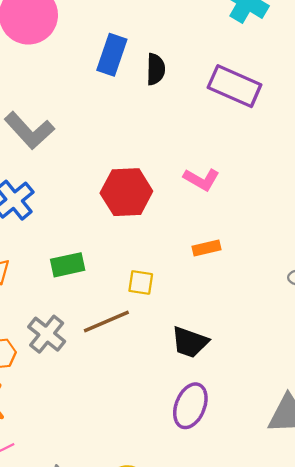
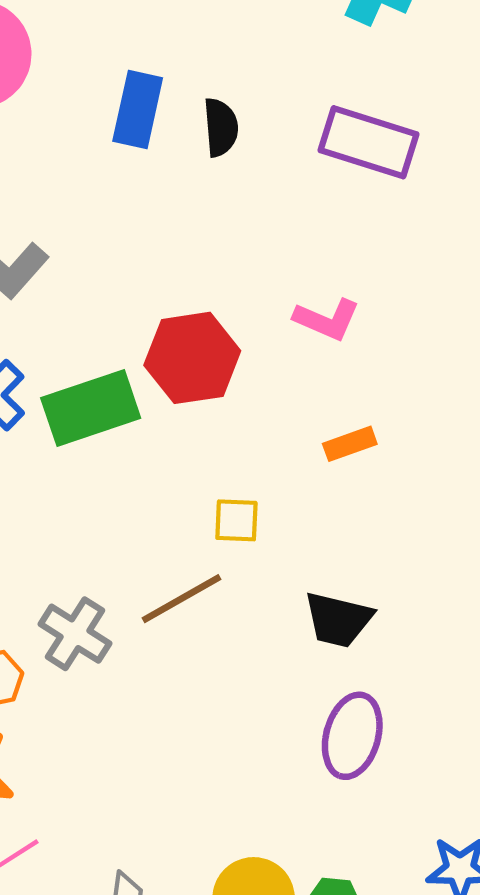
green rectangle: (68, 265) -> (91, 408), moved, size x1.5

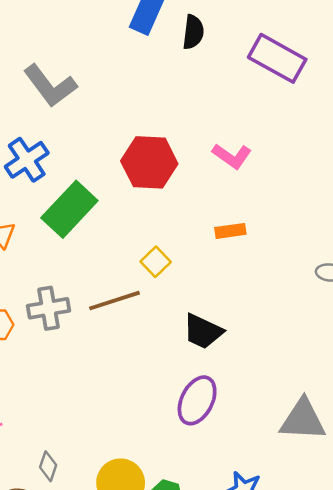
green rectangle: (91, 408) -> (69, 209), moved, turned -40
yellow square: (236, 520) -> (156, 262), turned 32
gray cross: (75, 634) -> (49, 308), turned 36

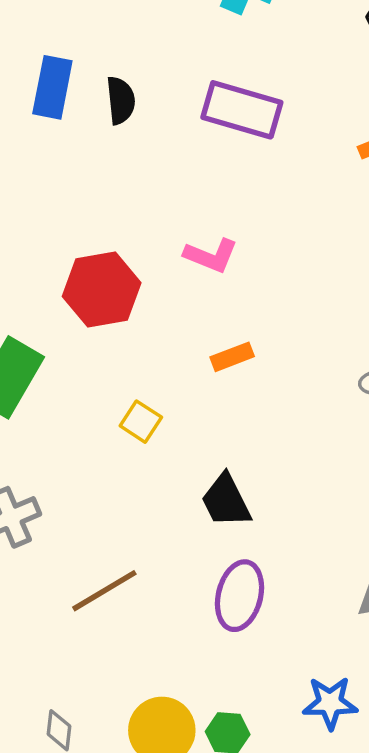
brown line: (114, 301) -> (104, 591), moved
black trapezoid: (203, 331) -> (226, 501), turned 51

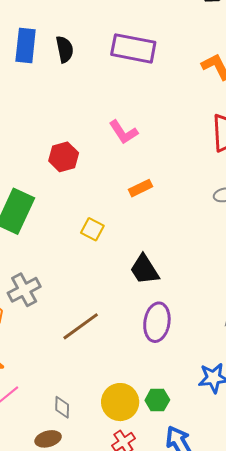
pink L-shape: (211, 255) -> (123, 132), turned 40
red hexagon: (102, 290) -> (64, 157), size x0.7

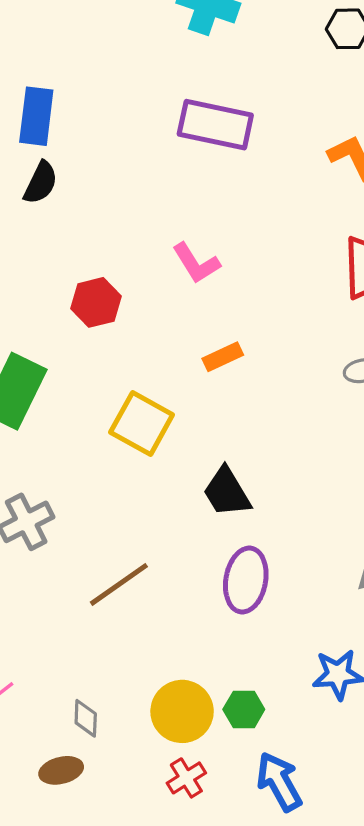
black semicircle: (65, 49) -> (41, 183), moved, turned 36
yellow square: (92, 229) -> (142, 424), size x1.6

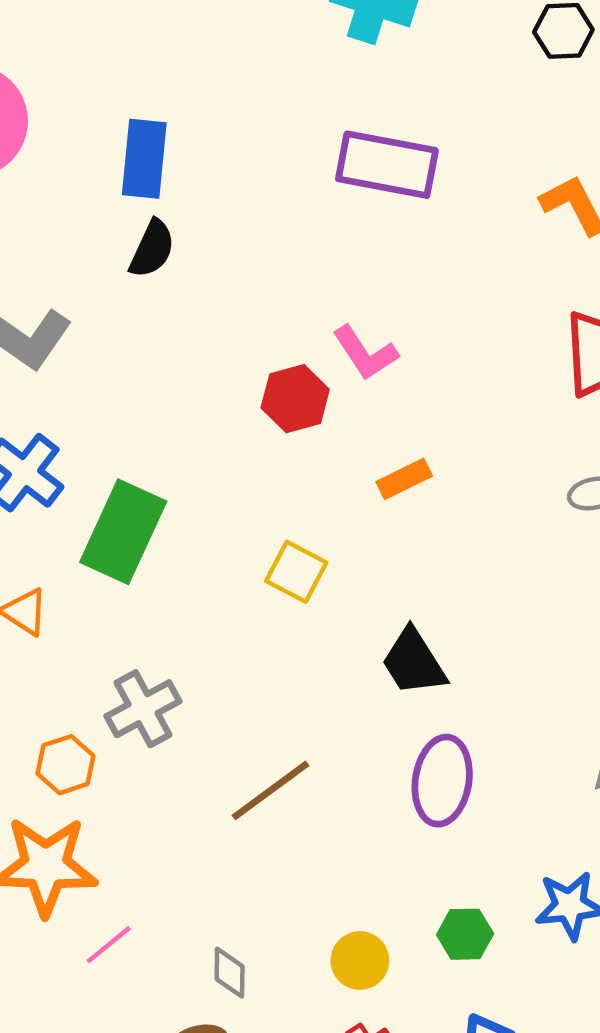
red hexagon: (96, 302) -> (295, 399), moved
yellow square: (142, 424) -> (296, 572), size x0.7
green hexagon: (244, 709) -> (465, 934), moved
yellow circle: (182, 711) -> (360, 961), size x0.7

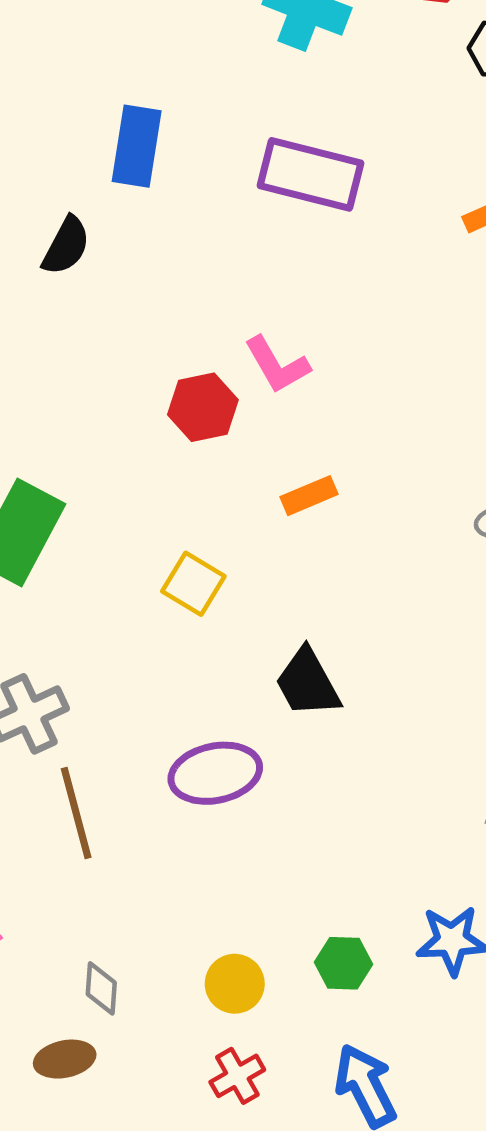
blue rectangle: (144, 159) -> (137, 146), moved
purple ellipse: (442, 781) -> (215, 773), moved, turned 66
brown line: (270, 790) -> (76, 813), moved, turned -72

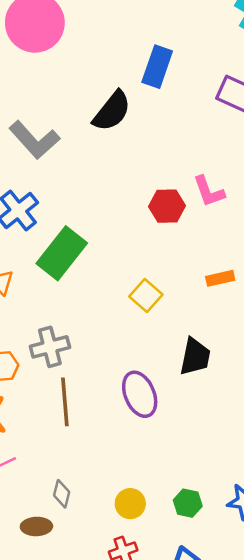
black semicircle: (66, 246) -> (112, 111), size x1.4
orange rectangle: (309, 496) -> (220, 278), moved
black trapezoid: (308, 683) -> (195, 357), turned -150
purple ellipse: (215, 773) -> (140, 394), turned 69

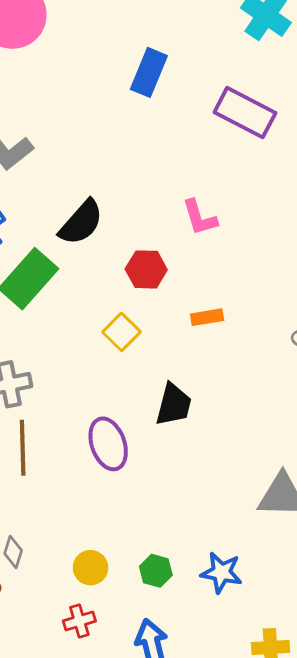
black semicircle: (112, 111) -> (81, 222), moved
red hexagon: (167, 206) -> (146, 269), moved

